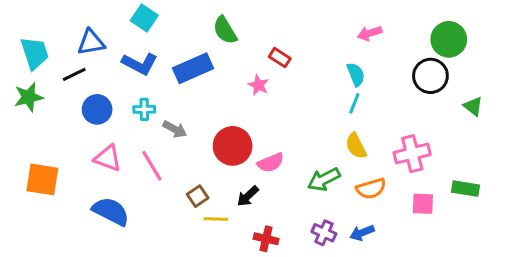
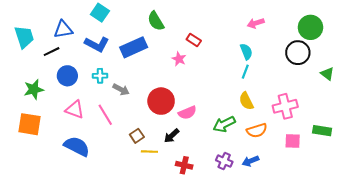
green star: (29, 97) -> (34, 89), moved

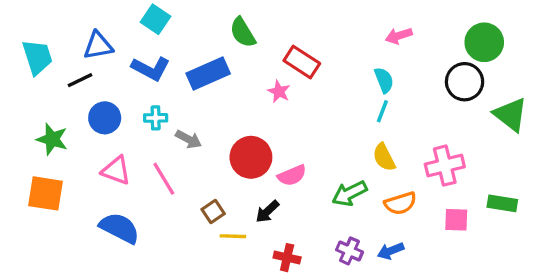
red rectangle: (194, 40) -> (302, 62), size x1.5
green triangle: (327, 74) -> (511, 115), size x1.6
green star: (34, 89) -> (52, 139), turned 30

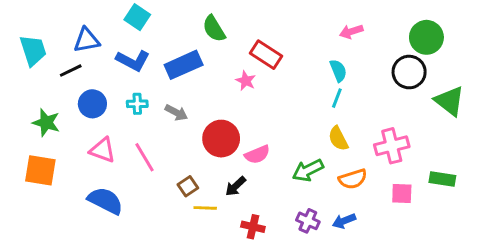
gray arrow: (188, 139) -> (176, 113), moved

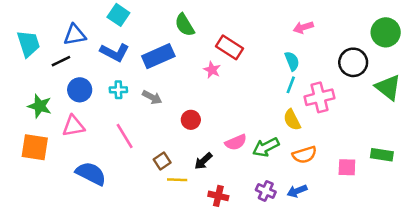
green circle: (426, 37) -> (386, 32), moved
red circle: (221, 139) -> (191, 120), size x0.6
pink cross: (392, 146) -> (319, 97), moved
pink triangle: (103, 150) -> (73, 126), moved, turned -30
pink semicircle: (257, 154) -> (236, 142), moved

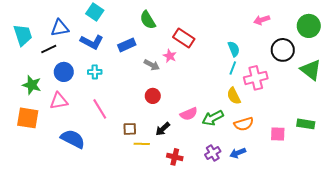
pink arrow: (303, 27) -> (262, 20), moved
blue rectangle: (158, 56) -> (127, 45), size x0.7
gray arrow: (152, 97) -> (152, 65), moved
brown square: (162, 161) -> (130, 129), turned 32
purple cross: (266, 191) -> (213, 153), turned 35

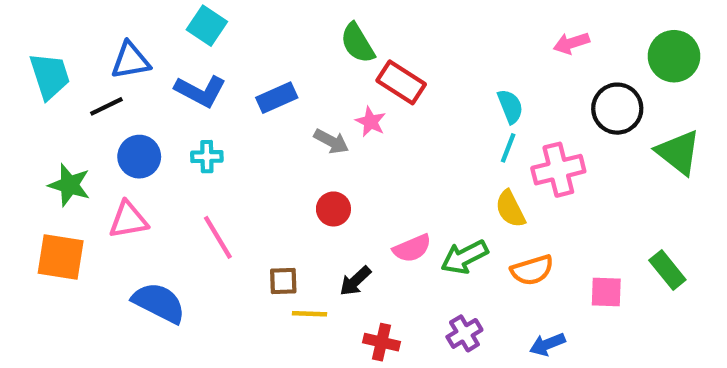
green semicircle: (148, 20) -> (357, 43), moved
green rectangle: (306, 124) -> (667, 270), turned 42
blue arrow: (238, 153) -> (547, 344), moved

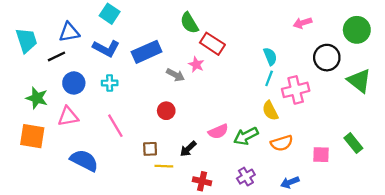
blue rectangle: (277, 98) -> (147, 52), size x1.4
red circle: (333, 209) -> (166, 111), moved

